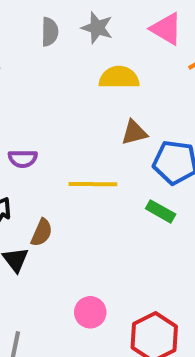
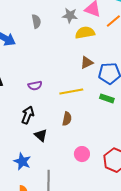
gray star: (97, 28) -> (70, 15), moved
yellow semicircle: (119, 78) -> (85, 33), moved
brown semicircle: (42, 232) -> (67, 119), moved

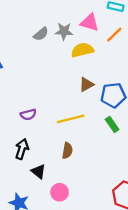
gray semicircle: (36, 21) -> (41, 34), moved, turned 64
green rectangle: (107, 98) -> (112, 124), turned 40
pink circle: (82, 154) -> (60, 192), moved

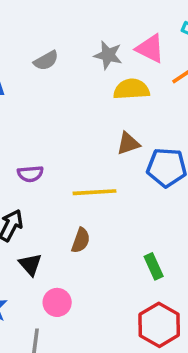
gray semicircle: (41, 34) -> (46, 61), moved
green rectangle: (112, 124) -> (154, 266), moved

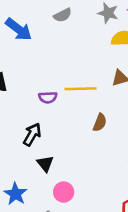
yellow line: (94, 192) -> (81, 89), moved
brown semicircle: (81, 240) -> (100, 123), moved

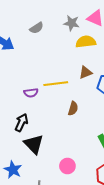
black triangle: (45, 164) -> (34, 144), size x1.5
pink circle: (64, 192) -> (67, 166), moved

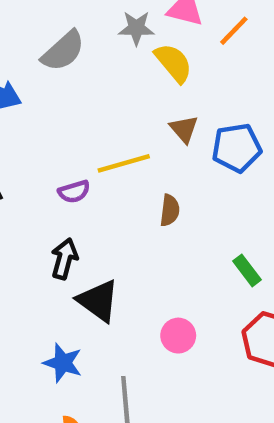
gray semicircle: (37, 28) -> (63, 51), size x1.5
yellow semicircle: (86, 42) -> (173, 63), turned 66
brown triangle: (86, 73) -> (184, 129), turned -40

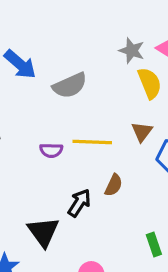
gray semicircle: (63, 51) -> (70, 85), moved
black arrow: (64, 259) -> (79, 203), moved

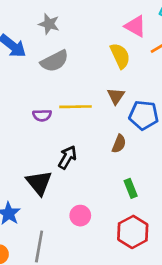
gray star: (132, 51) -> (49, 24), moved
brown semicircle: (114, 185) -> (119, 144), moved

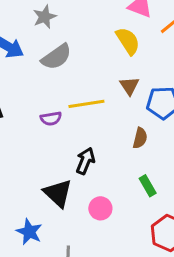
gray star: (49, 24) -> (45, 17), turned -30
green rectangle: (131, 188) -> (148, 186), moved
pink circle: (80, 216) -> (100, 208), moved

